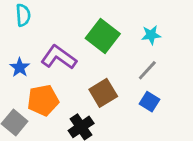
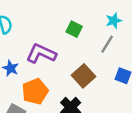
green square: (103, 36) -> (74, 29), size x0.6
gray line: (147, 70) -> (107, 44), moved

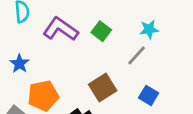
purple L-shape: (41, 54) -> (61, 29), moved

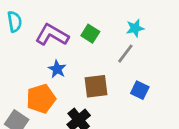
blue star: (19, 64) -> (57, 69), moved
brown square: (103, 87) -> (96, 86), turned 30

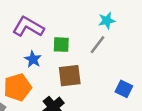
green square: (90, 34) -> (61, 45), moved, turned -30
blue square: (140, 90) -> (124, 89), moved

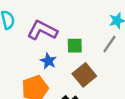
brown square: (70, 76) -> (84, 75), turned -30

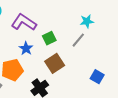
green square: (75, 46) -> (49, 38), turned -32

